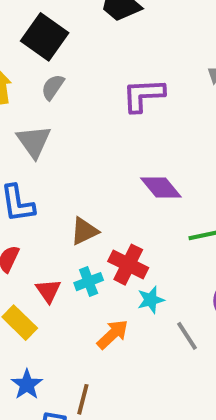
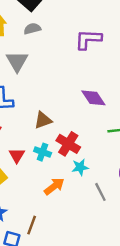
gray semicircle: (53, 87) -> (32, 29), turned 35
cyan cross: (89, 282) -> (43, 152), turned 35

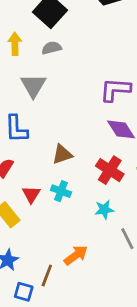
purple L-shape: (88, 39) -> (115, 90), moved
red cross: (68, 144) -> (110, 170), moved
orange arrow: (54, 186) -> (76, 255), moved

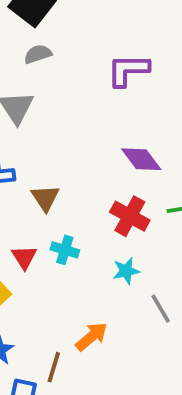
purple L-shape: (115, 90) -> (128, 70), moved
brown triangle: (62, 154) -> (45, 198), moved, turned -40

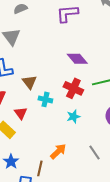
cyan cross: (65, 250) -> (45, 99), moved
gray line: (161, 309) -> (94, 152), moved

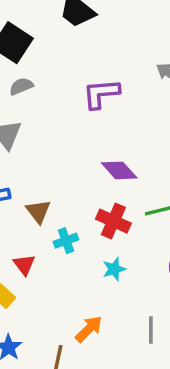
cyan cross: (45, 99) -> (66, 241), turned -32
gray line: (94, 152) -> (151, 330), turned 35

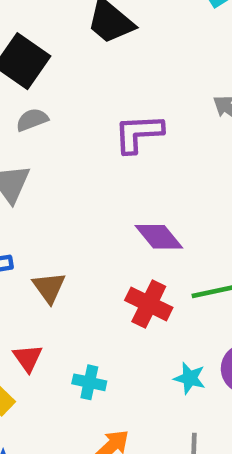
cyan cross: (66, 241) -> (89, 382), moved, turned 30
cyan star: (114, 269) -> (190, 378), moved, turned 30

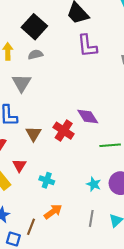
purple L-shape: (138, 133) -> (87, 46), moved, turned -100
red cross: (149, 304) -> (64, 131), moved

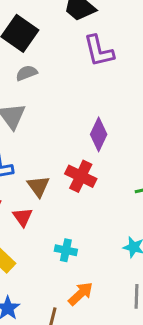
purple diamond: (88, 117) -> (99, 134), moved, turned 65
red triangle: (19, 165) -> (23, 217), moved

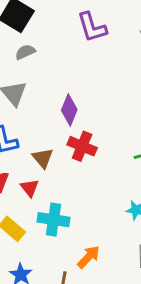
purple diamond: (99, 134) -> (69, 110), moved
cyan cross: (66, 250) -> (53, 220), moved, size x1.5

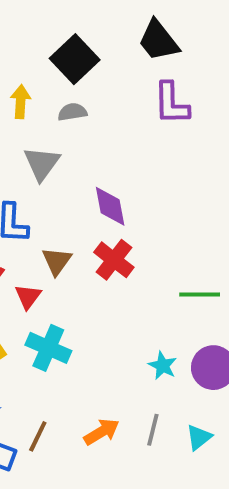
purple diamond: (69, 110) -> (110, 206), turned -48
orange arrow: (89, 257) -> (102, 432), moved

